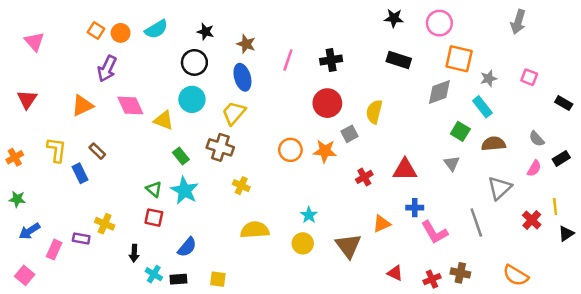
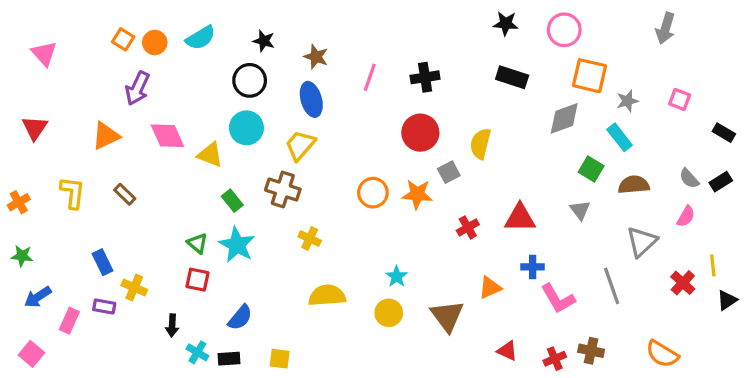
black rectangle: (561, 158) -> (721, 182), moved
blue rectangle: (80, 173) -> (103, 262), moved

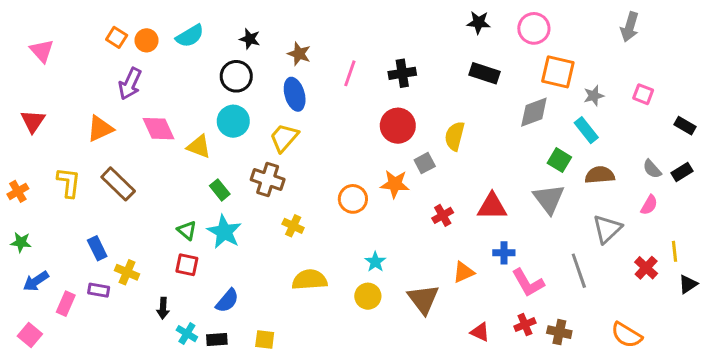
orange circle: (373, 193) -> (353, 199), moved
brown rectangle: (125, 194) -> (118, 184), size x1.6
gray triangle: (580, 210) -> (549, 199), size x1.6
red cross: (555, 359) -> (525, 325), moved

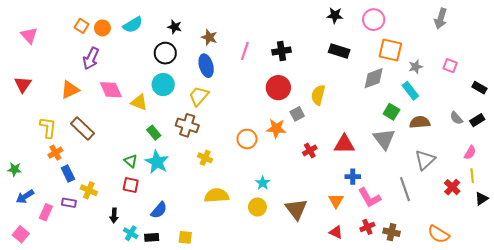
orange cross: (18, 191) -> (55, 153), moved
pink semicircle: (649, 205) -> (470, 153), moved
orange triangle: (464, 272) -> (336, 201), moved, turned -35

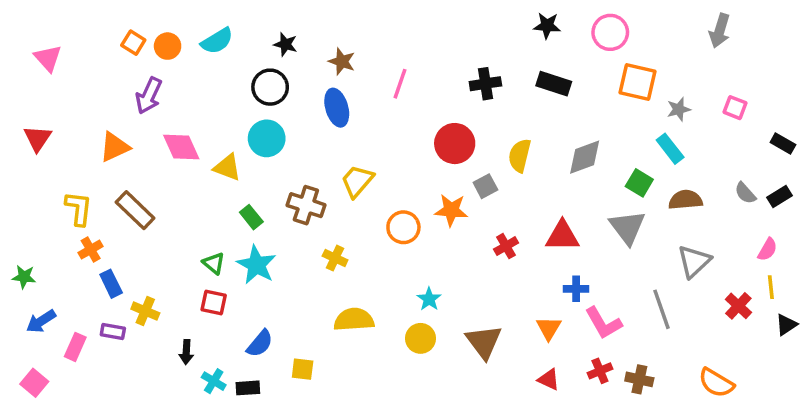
black cross: (282, 51) -> (485, 84), moved
gray diamond: (374, 78) -> (585, 157), moved
yellow trapezoid: (199, 96) -> (357, 181), moved
yellow square: (185, 237) -> (303, 369), moved

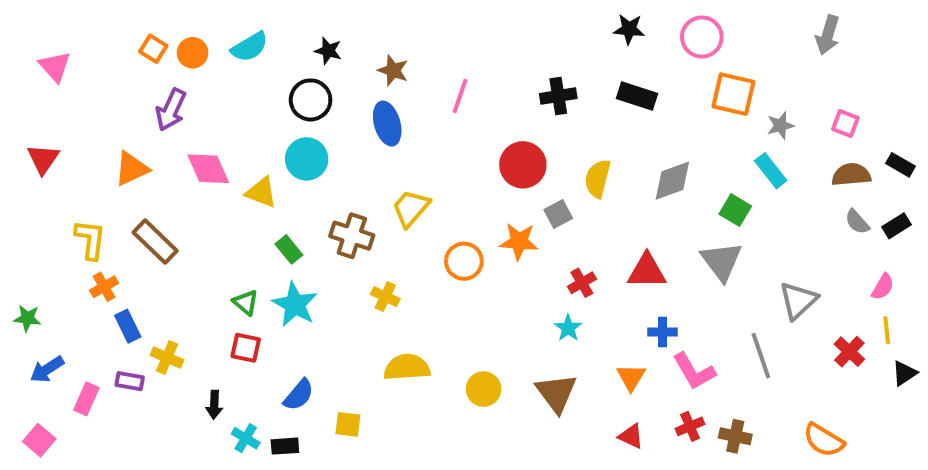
brown semicircle: (685, 200) -> (851, 175), moved
cyan star: (429, 299) -> (568, 328), moved

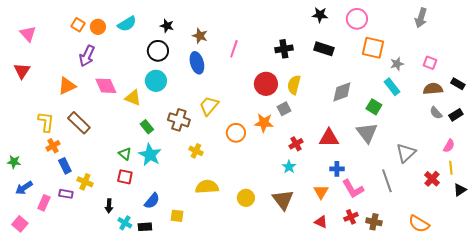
red triangle: (43, 159) -> (22, 71), moved
yellow semicircle: (598, 179) -> (294, 85), moved

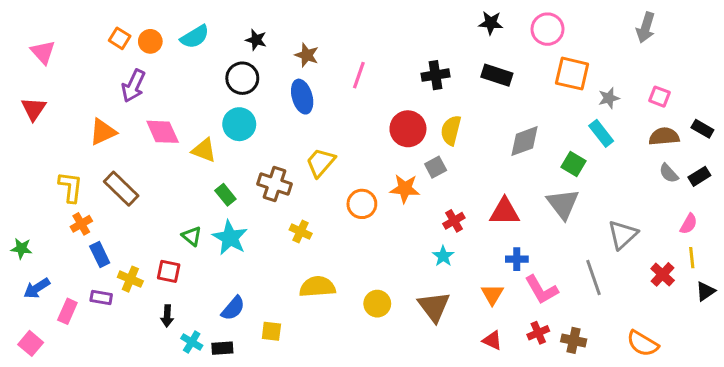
red square: (125, 177) -> (169, 271), moved

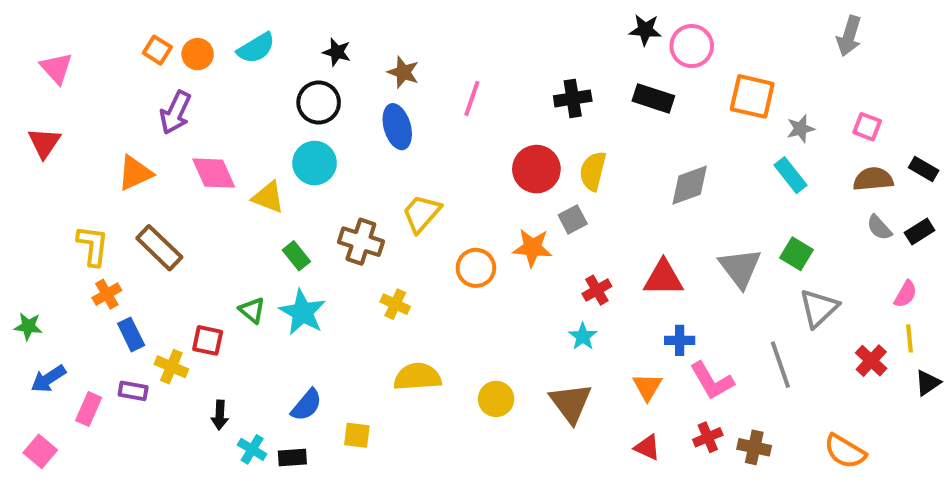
pink circle: (548, 29) -> (692, 46), moved
green square: (574, 164) -> (797, 254), moved
red square: (169, 271) -> (208, 340), moved

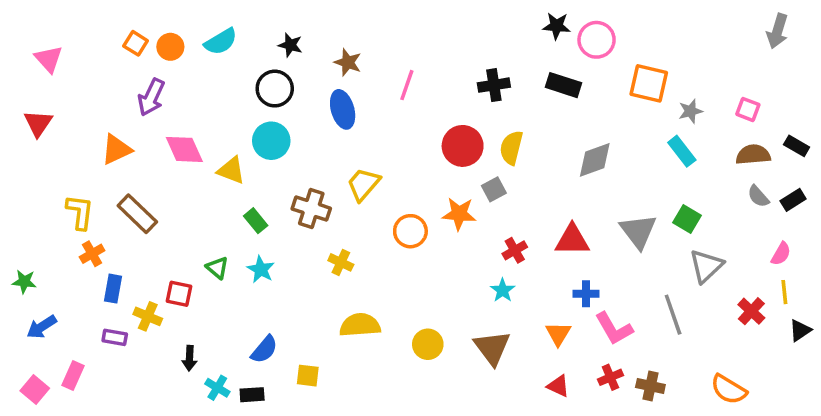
gray arrow: (849, 36) -> (777, 31), moved
cyan star: (302, 312) -> (261, 269), size x0.7
blue rectangle: (131, 334) -> (113, 289), turned 36
pink rectangle: (89, 409) -> (73, 376), moved

